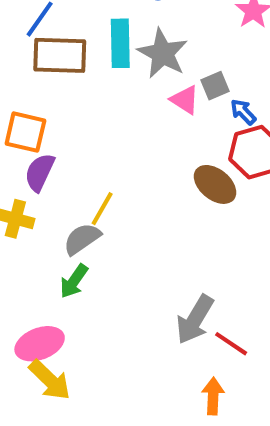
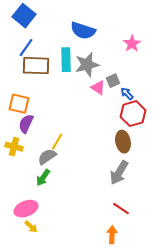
gray star: (163, 53) -> (87, 65), turned 30
brown ellipse: (215, 184) -> (123, 142), moved, turned 40
gray arrow: (195, 320) -> (119, 173), moved
yellow arrow: (50, 380) -> (31, 227), size x0.6

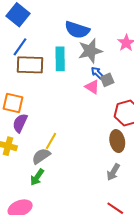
gray star: (87, 65) -> (90, 51), moved
blue arrow: (127, 94) -> (97, 73), moved
gray arrow: (119, 173) -> (113, 172), size x0.7

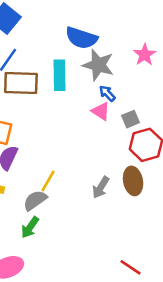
gray star: (90, 51) -> (98, 65), turned 30
gray square: (107, 80) -> (130, 119), moved
gray arrow: (113, 172) -> (101, 187), moved

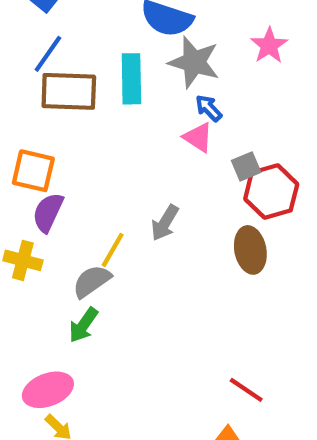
gray square: (130, 119) -> (246, 166), moved
gray arrow: (101, 187) -> (165, 223), moved

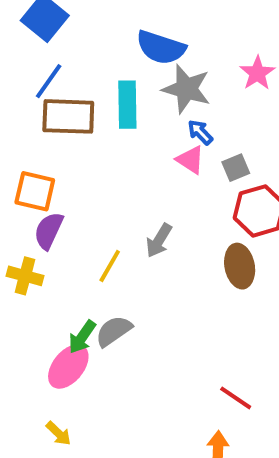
gray square: (246, 166) -> (236, 168), moved
gray semicircle: (92, 281) -> (114, 331), moved
pink ellipse: (48, 390) -> (68, 366), moved, turned -30

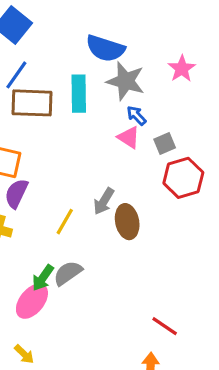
brown ellipse: (240, 266) -> (127, 222), moved

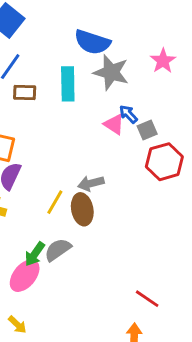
brown rectangle: (32, 103) -> (25, 93), size x0.6
blue arrow: (136, 115) -> (128, 114), moved
gray arrow: (104, 201) -> (91, 183), turned 45
brown ellipse: (127, 222) -> (82, 209), moved

